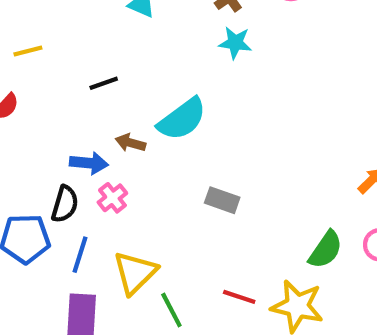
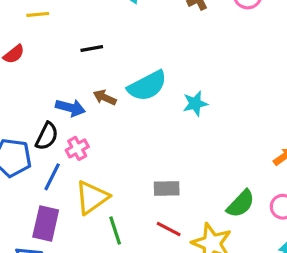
cyan star: (235, 43) -> (195, 104), moved, turned -30
pink cross: (112, 198) -> (77, 148), moved
gray rectangle: (222, 200) -> (167, 188), moved, turned -30

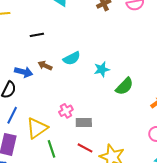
cyan semicircle: (147, 86) -> (72, 58), size x0.7
pink cross: (77, 148) -> (66, 111), moved
green semicircle: (241, 204) -> (124, 86), moved

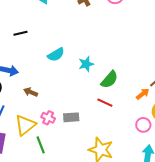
brown arrow: (45, 66) -> (31, 92), moved
pink cross: (66, 111) -> (48, 118), moved, turned -32
red line: (85, 148) -> (105, 103), moved

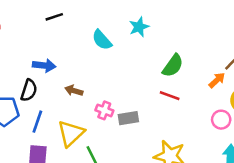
cyan semicircle: (56, 55) -> (102, 40), turned 84
cyan star: (86, 64) -> (139, 27), moved
pink cross: (48, 118) -> (104, 110), moved

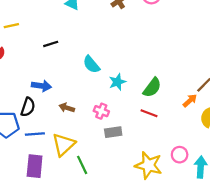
cyan star: (139, 27) -> (117, 82), moved
pink cross: (104, 110) -> (101, 111), moved
pink circle: (221, 120) -> (180, 155), moved
blue line: (37, 122) -> (35, 134), turned 66

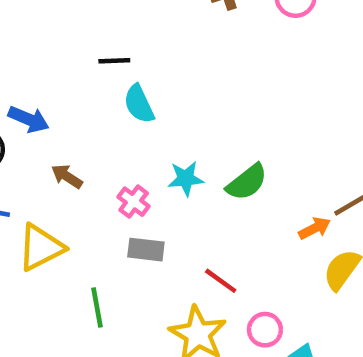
black line: (51, 44) -> (114, 61), moved
cyan star: (117, 82) -> (186, 179), moved
red line: (149, 113) -> (221, 281), moved
green line: (82, 165) -> (97, 308), moved

